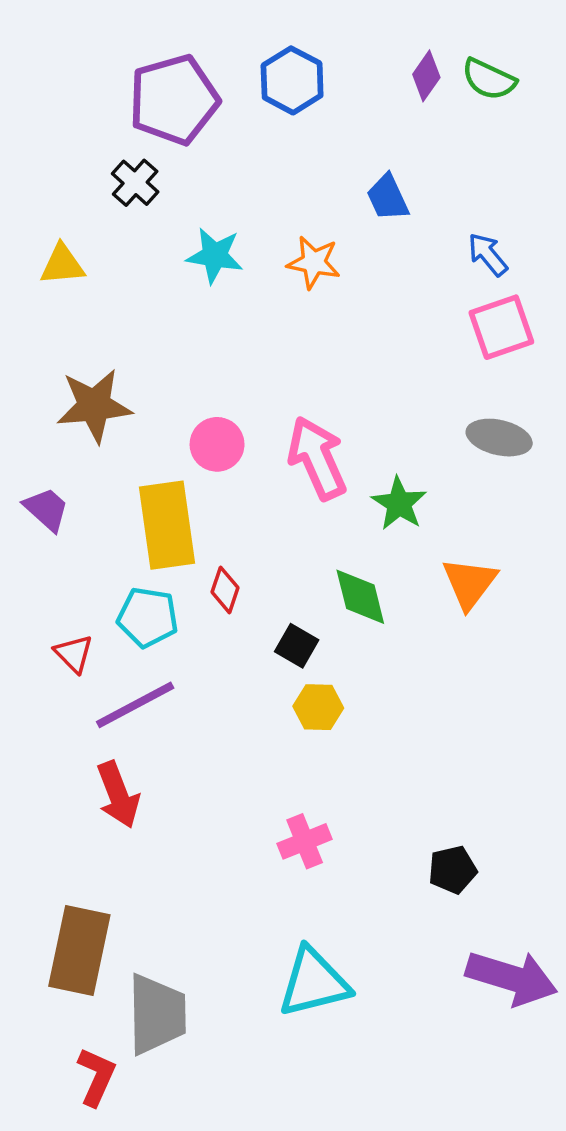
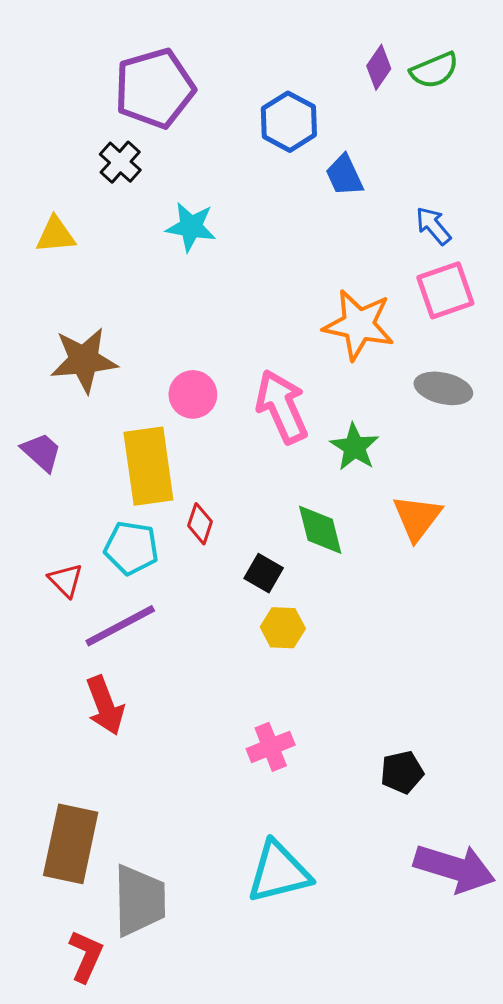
green semicircle: (489, 79) -> (434, 70), turned -48
blue hexagon: (292, 80) -> (289, 122), moved
orange star: (314, 262) -> (359, 325), moved, size x1.5

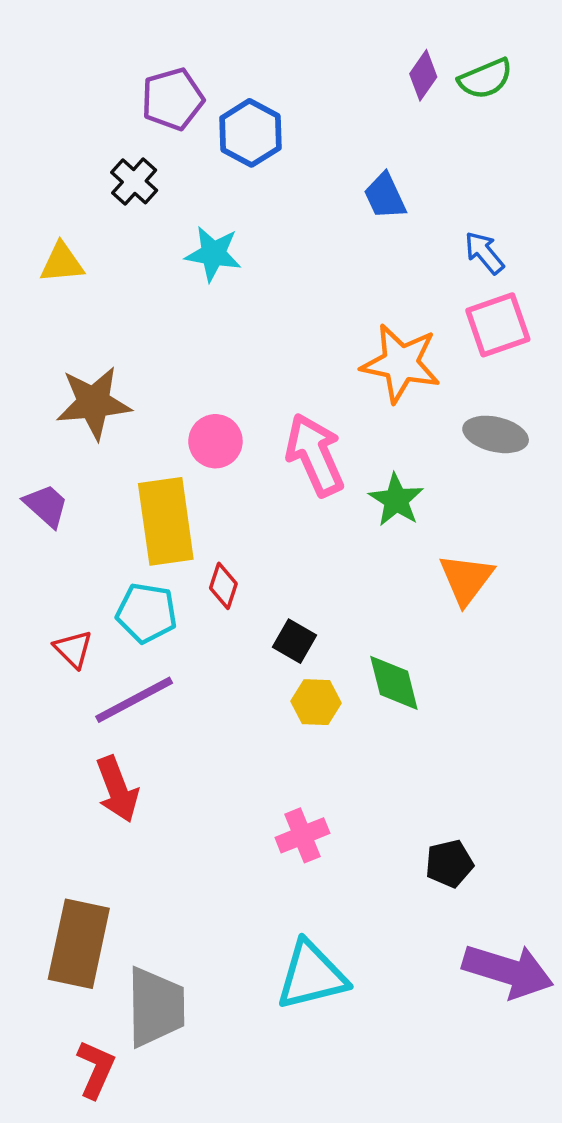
purple pentagon: (155, 88) -> (173, 99), size x0.7
blue hexagon: (289, 122) -> (250, 133), moved
green diamond: (320, 530) -> (394, 683), moved

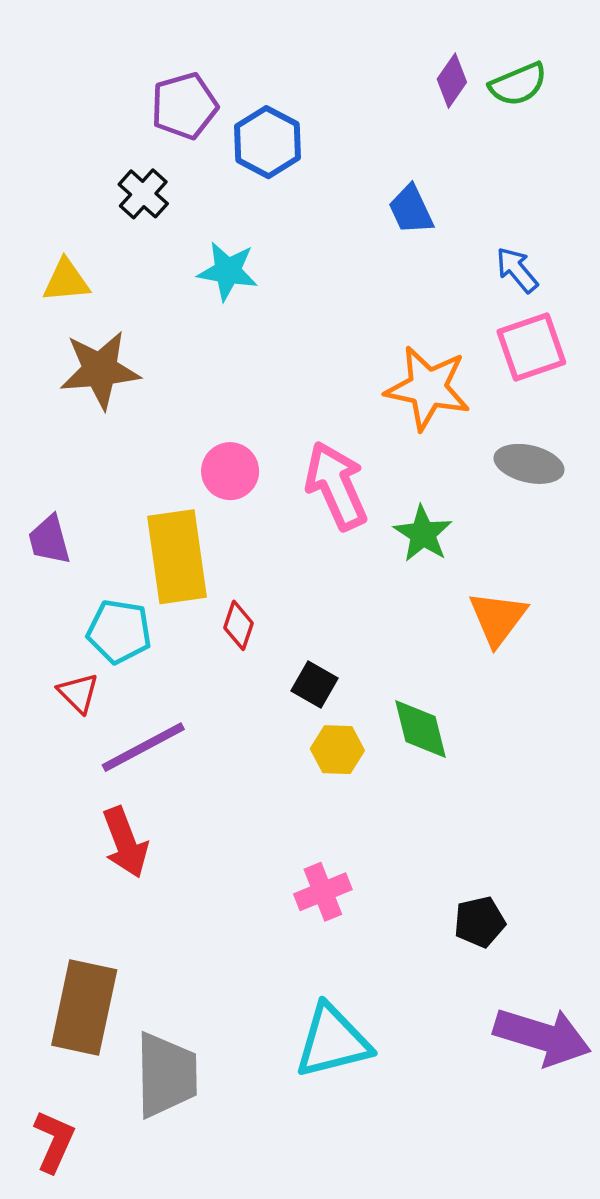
brown star: (94, 403) -> (100, 370), moved
purple trapezoid: (46, 506) -> (49, 540), turned -147
cyan pentagon: (147, 613) -> (119, 631), moved
red L-shape: (96, 1069) -> (54, 1141), moved

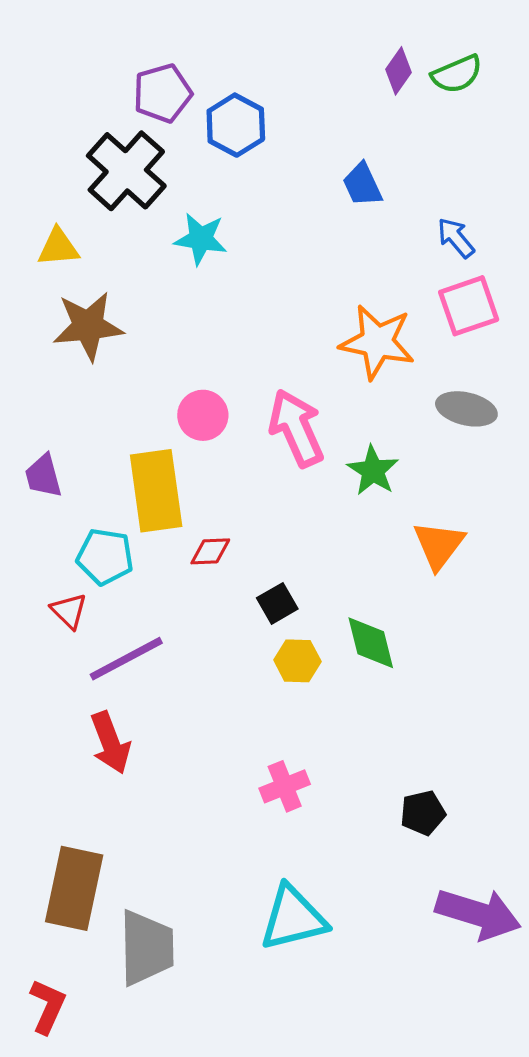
black cross: (143, 194) -> (126, 171), size x1.8
red diamond: (239, 625) -> (210, 551), turned 69
black square: (314, 684) -> (277, 603), turned 30

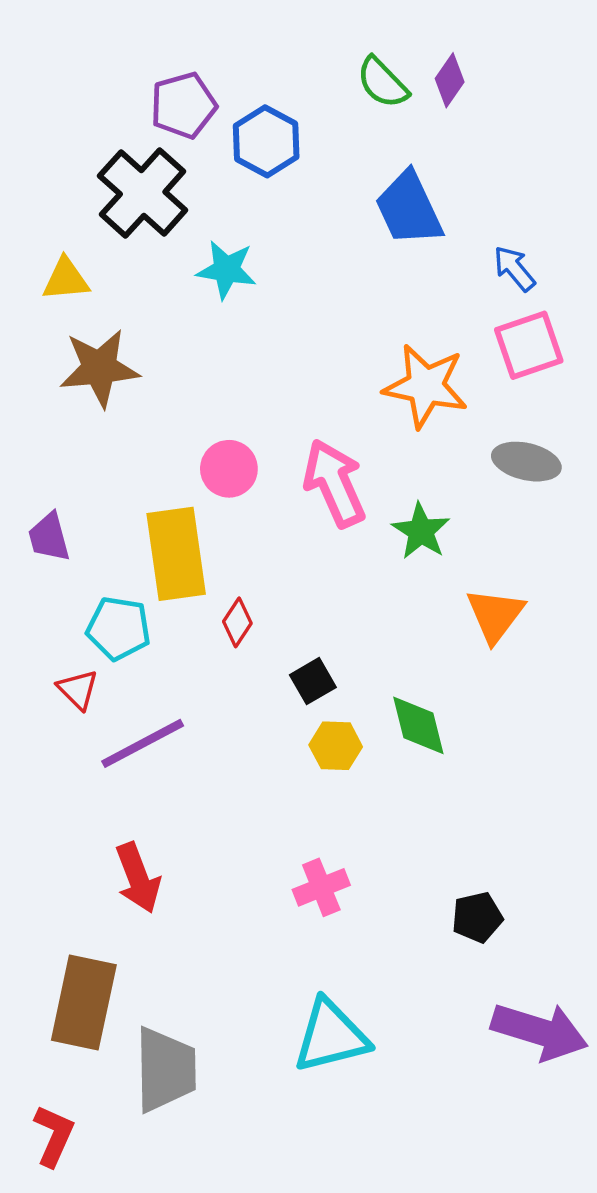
green semicircle: (457, 74) -> (382, 83), moved, turned 69
blue trapezoid: (362, 185) -> (409, 209), size x1.5
red diamond: (210, 551) -> (237, 622), turned -54
red arrow: (110, 743) -> (138, 878), moved

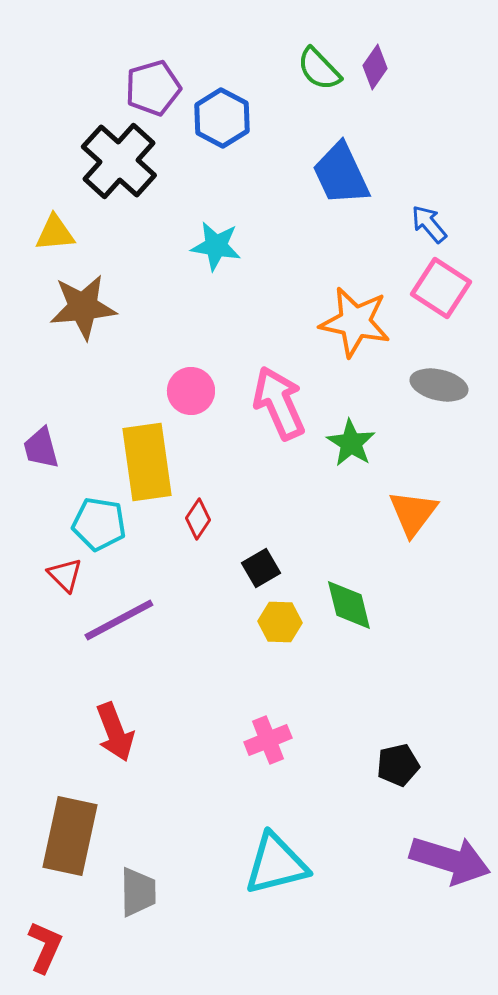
cyan star: (227, 270) -> (216, 246), moved
pink square: (529, 345) -> (441, 288), turned -38
gray trapezoid: (165, 1070) -> (138, 892), size x0.7

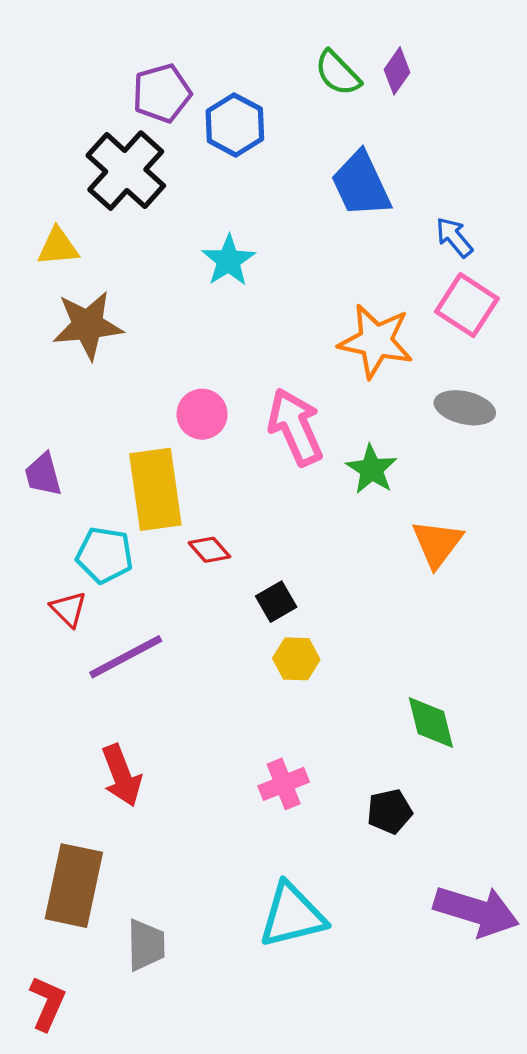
cyan star: (216, 246) -> (229, 261), turned 30
red diamond: (198, 519) -> (209, 550), turned -75
green diamond: (349, 605) -> (431, 722), moved
black pentagon: (398, 765) -> (390, 811), moved

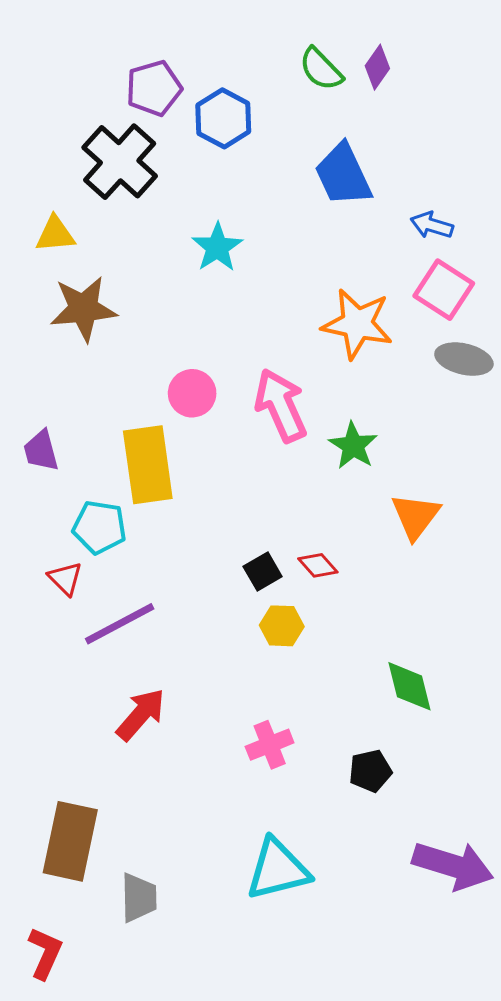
blue arrow: (454, 237) -> (432, 225), turned -33
gray ellipse: (465, 408) -> (464, 359), moved
red diamond: (209, 550) -> (318, 565), moved
red arrow: (122, 775) -> (141, 714), moved, turned -118

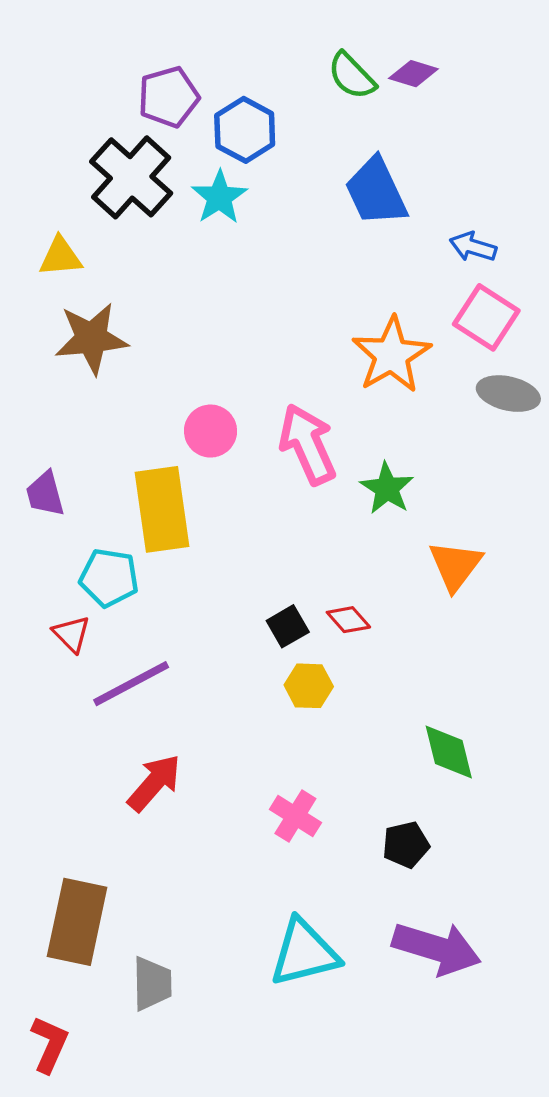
purple diamond: (377, 67) -> (413, 74), turned 72
cyan star: (217, 247) -> (219, 197), moved
orange star: (357, 324) -> (391, 355), turned 30
pink cross: (270, 745) -> (295, 816), turned -36
purple arrow: (453, 865) -> (437, 948), moved

